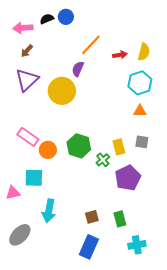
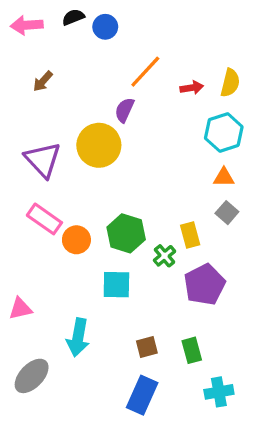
black semicircle: (47, 19) -> (73, 17), moved
pink arrow: (23, 28) -> (27, 25), moved
purple triangle: (27, 80) -> (43, 160), moved, turned -30
gray square: (142, 142) -> (227, 213), moved, turned 32
cyan square: (34, 178) -> (116, 285), moved

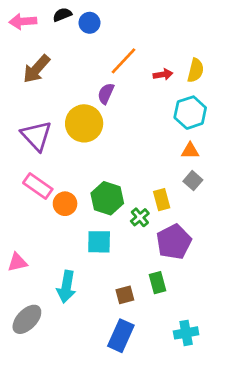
brown arrow: (43, 81) -> (36, 69), size x1.6
green rectangle: (192, 350) -> (158, 283), moved

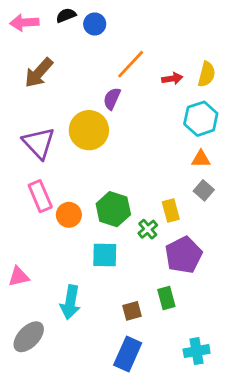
pink rectangle: (38, 186) -> (40, 196), turned 32

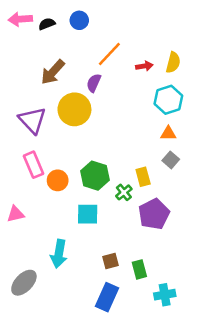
black semicircle: (66, 15) -> (47, 24), moved
brown arrow: (39, 73) -> (53, 72), moved
pink triangle: (19, 276) -> (15, 214), moved
green rectangle: (166, 298) -> (139, 269), moved

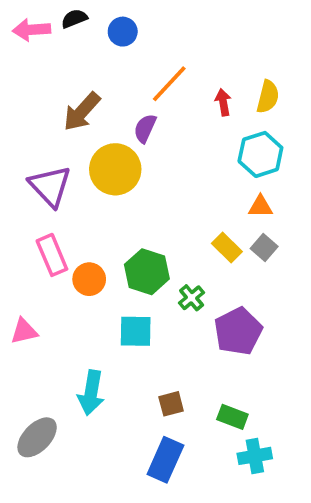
black semicircle: (47, 24) -> (74, 19), moved
red arrow: (144, 66) -> (223, 102), turned -91
yellow rectangle: (143, 177) -> (227, 247), moved, turned -30
green rectangle: (139, 269) -> (232, 417), moved, turned -54

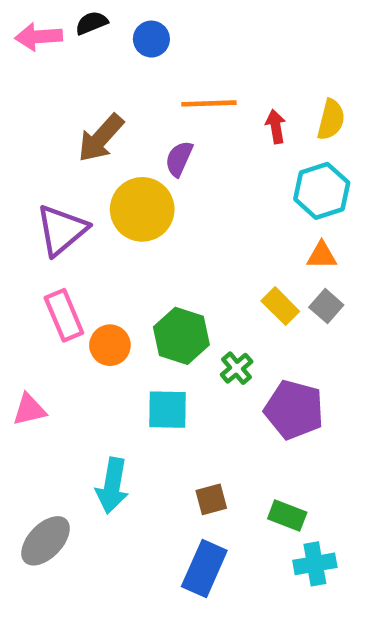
orange line: (169, 84) -> (209, 103), turned 45
purple triangle: (50, 186) -> (62, 230), turned 33
purple pentagon: (238, 331) -> (294, 410), turned -30

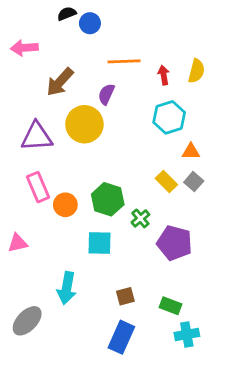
black semicircle: (92, 23) -> (67, 14), moved
pink arrow: (39, 37) -> (24, 48), moved
cyan hexagon: (322, 191) -> (169, 117), moved
purple triangle: (62, 230) -> (37, 137), turned 36

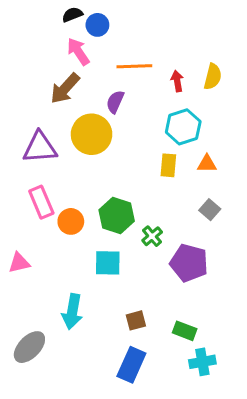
pink arrow: (24, 48) -> (78, 52), moved, turned 60
yellow rectangle: (166, 182) -> (168, 165), moved, turned 50
gray square: (194, 182) -> (210, 210), moved

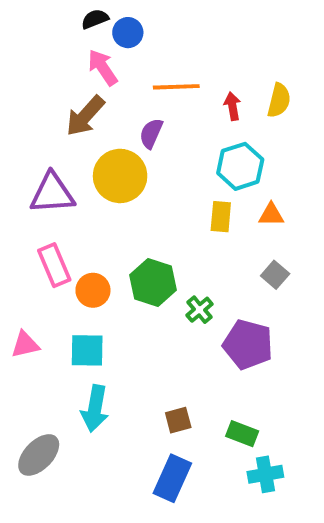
cyan square: (108, 263) -> (87, 350), moved

